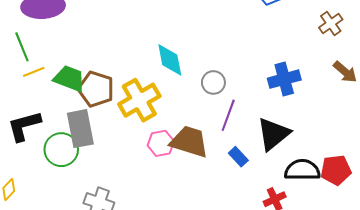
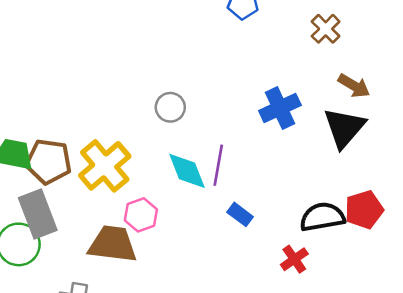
cyan diamond: (170, 60) -> (187, 171), moved
gray circle: (213, 82) -> (170, 107), moved
black triangle: (273, 134) -> (344, 128), moved
brown trapezoid: (189, 142) -> (113, 244), moved

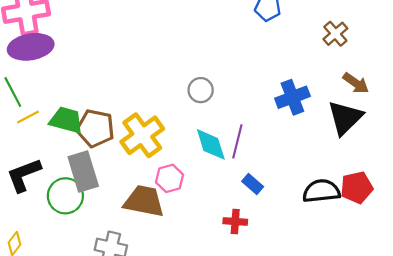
red cross: (294, 259) -> (235, 221), moved, turned 35

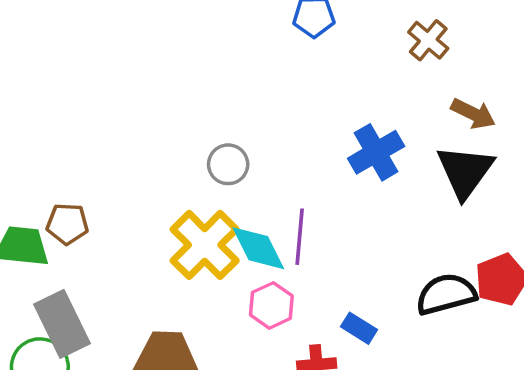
brown pentagon: (95, 128) -> (67, 224), moved, size x0.7
yellow cross: (142, 135) -> (205, 245), moved
pink hexagon: (170, 178) -> (271, 305), moved
blue rectangle: (253, 184) -> (359, 328), moved

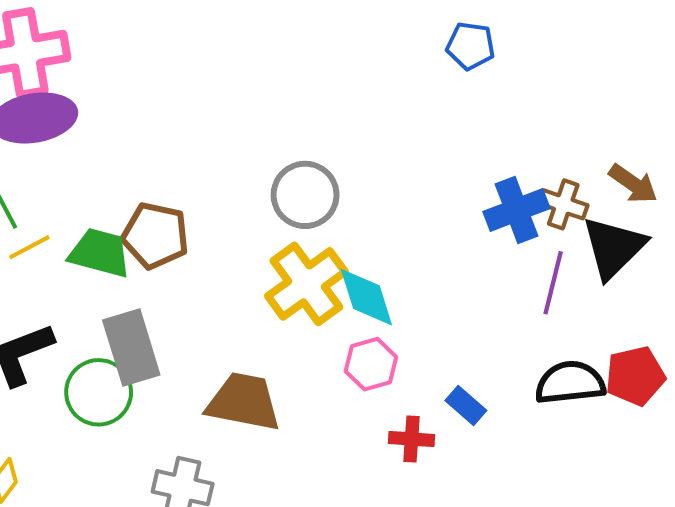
brown cross: (428, 40) -> (563, 204), moved, turned -30
gray circle: (228, 164) -> (305, 195), moved, size x1.4
brown pentagon: (67, 224) -> (155, 236), size x1.4
purple line: (300, 237) -> (553, 283), moved

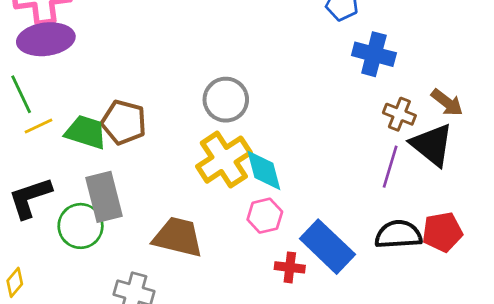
blue cross: (517, 210) -> (374, 54), moved, turned 33
black triangle: (614, 247) -> (432, 145), turned -39
blue rectangle: (466, 405) -> (327, 247), size x2.0

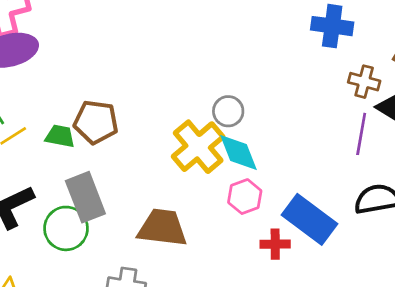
gray circle: (226, 100) -> (228, 111), moved, size x0.7
green trapezoid: (86, 132) -> (60, 136), size x0.7

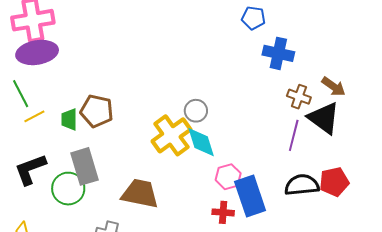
green trapezoid: (60, 136) -> (69, 119), turned -105
pink hexagon: (245, 197) -> (228, 177), moved
blue rectangle: (309, 219) -> (250, 196), turned 30

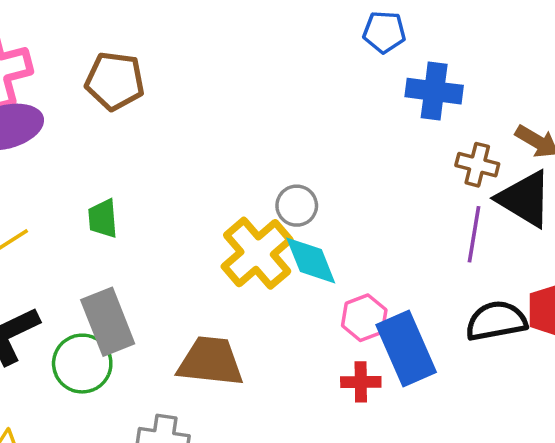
brown pentagon: (97, 111) -> (115, 81), moved
green trapezoid: (69, 119) -> (103, 219), moved

